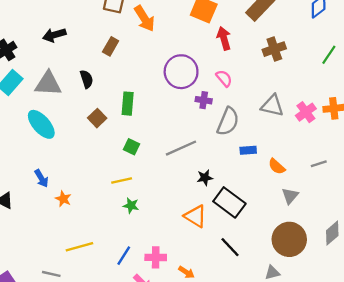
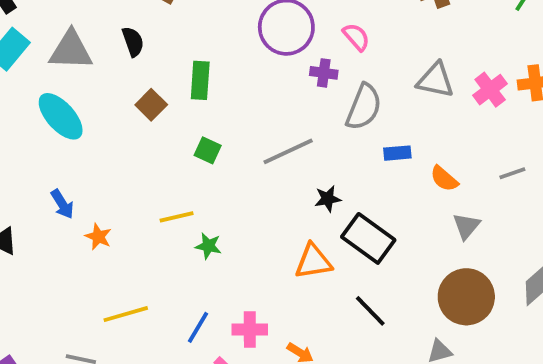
yellow line: (122, 181) -> (177, 217), moved
orange triangle: (195, 216) -> (313, 262), turned -40

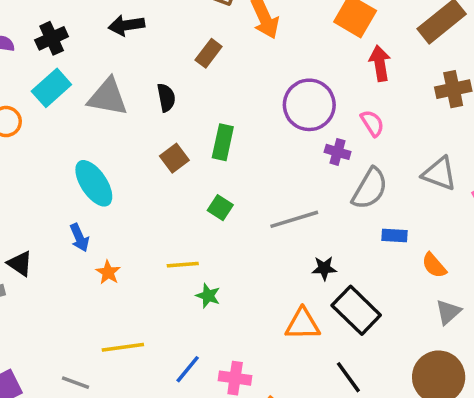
cyan ellipse: (61, 116) -> (94, 183), moved

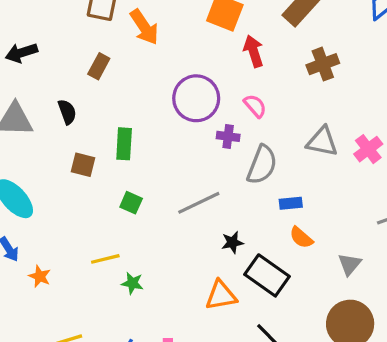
brown square: (174, 158) -> (83, 165), turned -30
orange semicircle: (434, 265) -> (301, 238), moved

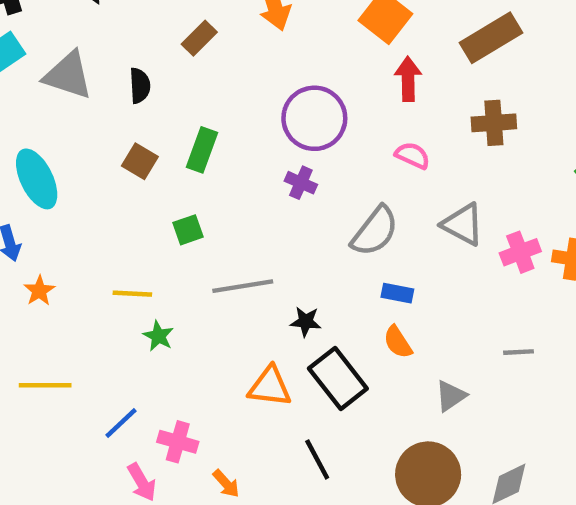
pink semicircle: (255, 106) -> (413, 155), moved, turned -40
purple cross: (228, 136) -> (301, 183), moved
green square: (131, 203) -> (188, 230), turned 30
gray line: (199, 203) -> (243, 286), moved

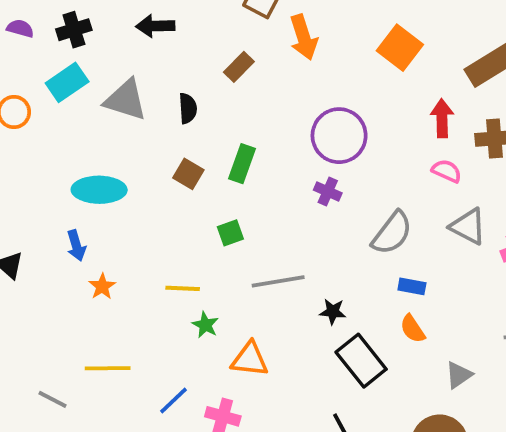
red arrow: (408, 79) -> (442, 118), moved
pink semicircle: (413, 155) -> (447, 171), moved
cyan ellipse: (37, 179) -> (99, 190), turned -63
orange triangle: (270, 387) -> (250, 359), moved

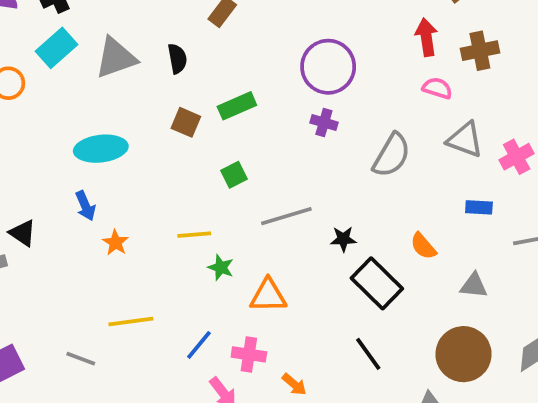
gray triangle: (126, 100) -> (116, 58), turned -30
green rectangle: (242, 164) -> (237, 106), turned 54
blue rectangle: (412, 286) -> (479, 207), moved
gray triangle: (459, 375) -> (474, 286), turned 48

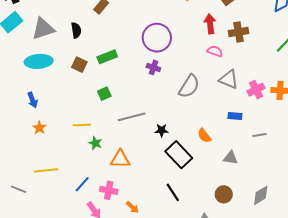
cyan ellipse: (101, 149) -> (39, 61), moved
blue arrow: (85, 206) -> (33, 100), moved
brown circle: (463, 354) -> (224, 194), size x0.6

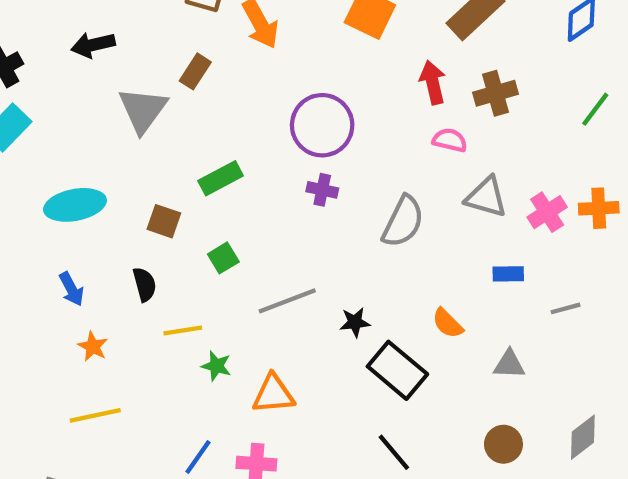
gray triangle: (43, 29) -> (143, 110), moved, turned -30
black semicircle: (76, 30) -> (145, 284), moved
brown square: (79, 65) -> (164, 221), moved
yellow line: (46, 170) -> (95, 415), moved

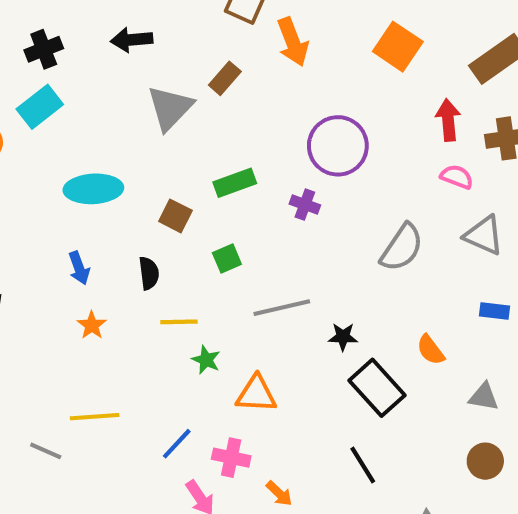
purple cross: (322, 190) -> (305, 205), moved
yellow line: (95, 415) -> (95, 417), moved
brown circle: (503, 444) -> (485, 461), moved

